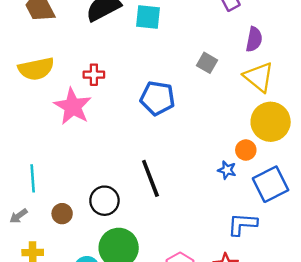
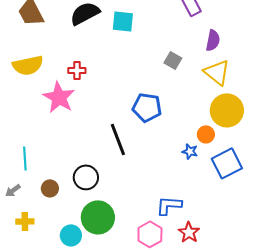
blue pentagon: (157, 98) -> (147, 107), moved
black line: (150, 178) -> (118, 139), moved
blue L-shape: (242, 224) -> (169, 205), moved

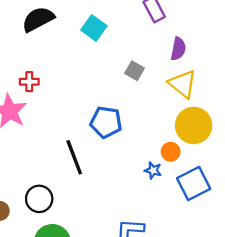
cyan square: (123, 21) -> (94, 28), moved, turned 30

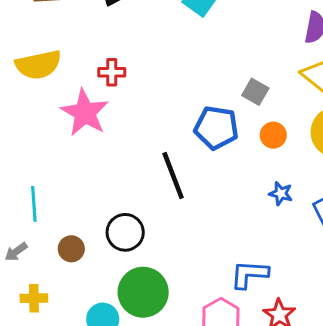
gray square: (134, 71) -> (255, 92), moved
orange circle: (171, 152) -> (273, 135), moved

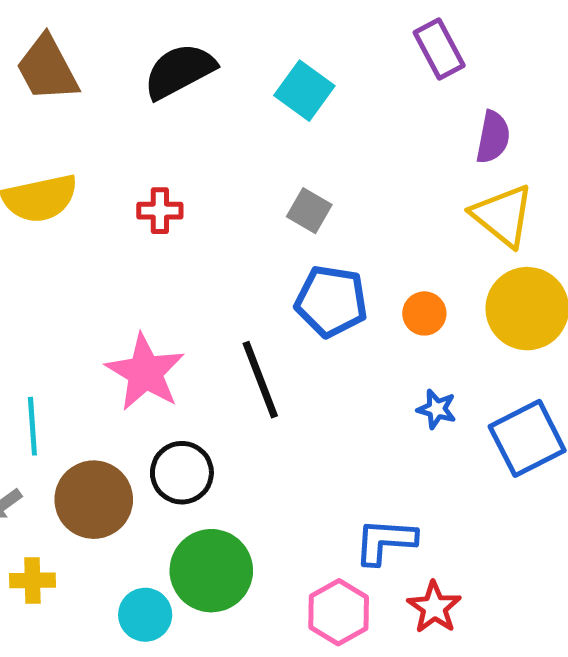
gray square: (255, 92) -> (309, 211), moved
pink star: (85, 113) -> (145, 372), moved
brown circle: (71, 249) -> (94, 500), size x1.8

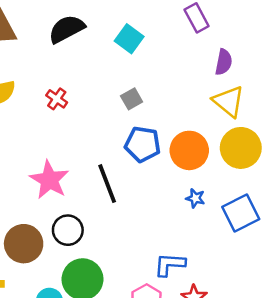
red cross: (160, 211) -> (57, 99), turned 35
gray square: (309, 211) -> (132, 99), turned 30
orange circle: (424, 313) -> (189, 150), size x1.8

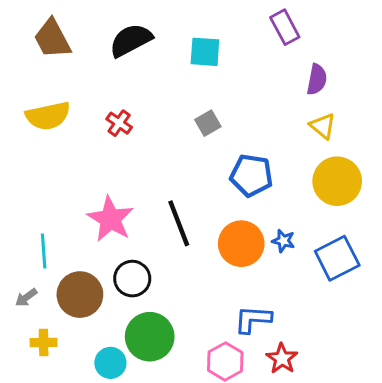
cyan square: (129, 39) -> (205, 52), turned -32
yellow triangle: (229, 101) -> (323, 126), size x0.7
blue pentagon: (143, 144) -> (251, 175), moved
orange circle: (189, 150) -> (241, 244), moved

